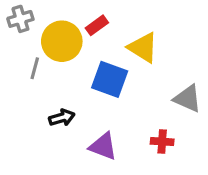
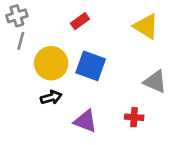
yellow circle: (62, 41) -> (51, 63), moved
yellow triangle: (143, 48) -> (146, 26), moved
gray line: (35, 68) -> (21, 41), moved

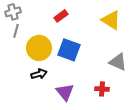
purple triangle: (85, 121) -> (65, 92), turned 30

